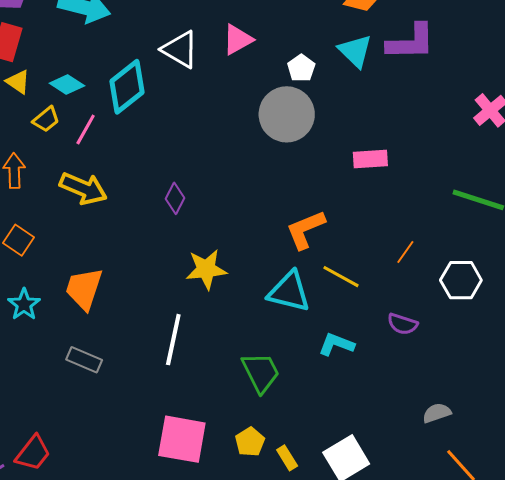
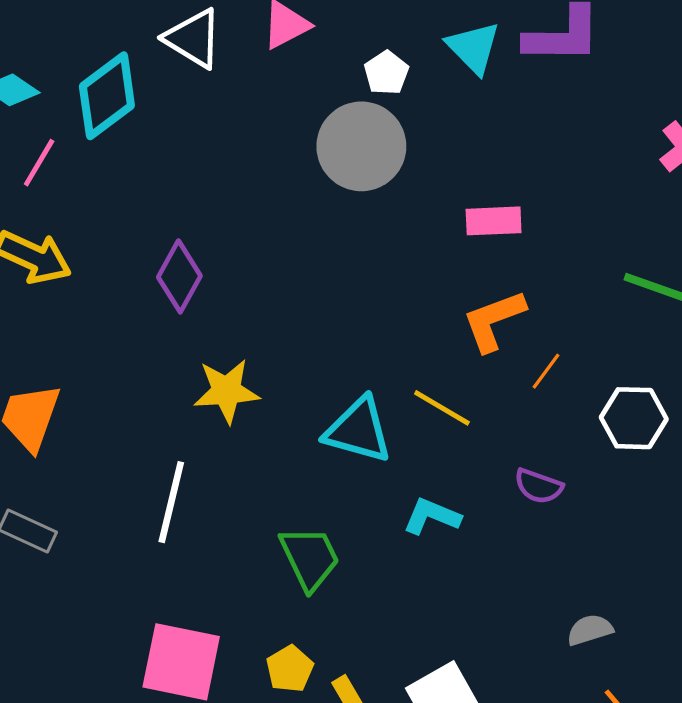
purple diamond: (175, 198) -> (179, 276), size x1.4
orange L-shape: (305, 230) -> (494, 320), moved

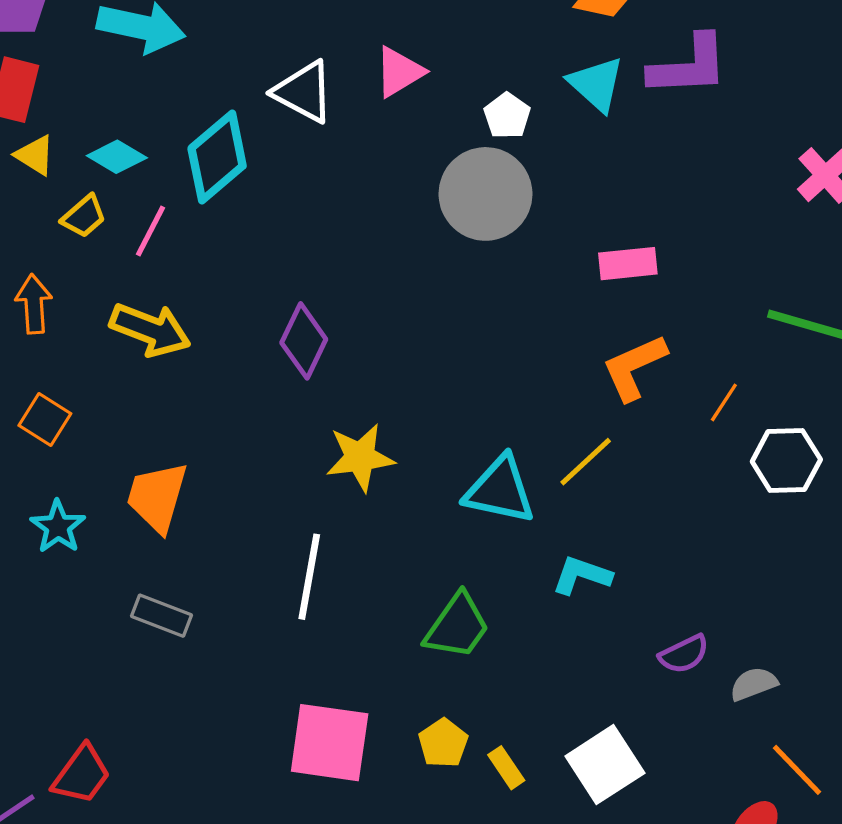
orange line: (546, 371) -> (724, 402), moved
yellow line: (442, 408) -> (586, 462), turned -70
purple semicircle: (538, 486) -> (684, 654), moved, turned -42
green trapezoid: (310, 558) -> (457, 626), turned 64

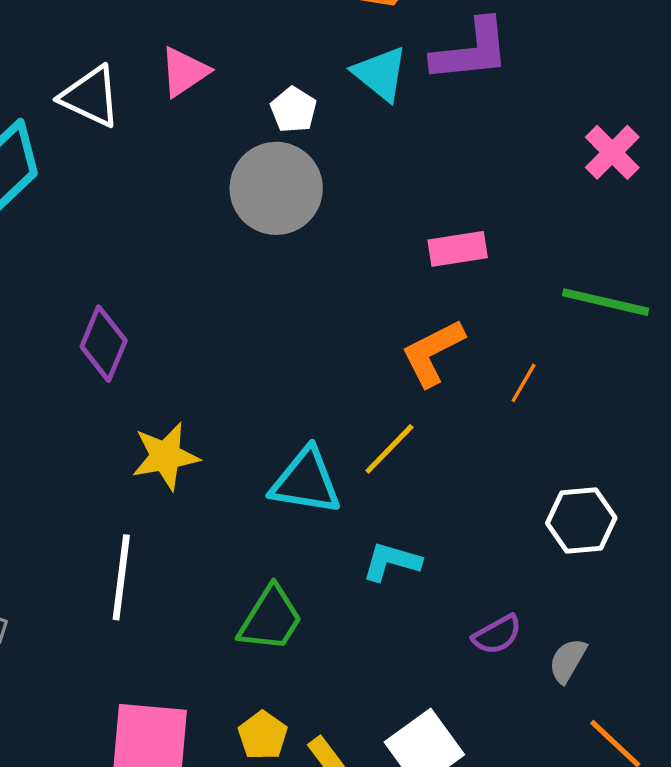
pink rectangle: (628, 264) -> (458, 249), moved
white hexagon: (786, 460) -> (581, 521), moved
gray semicircle: (754, 684) -> (568, 661), turned -36

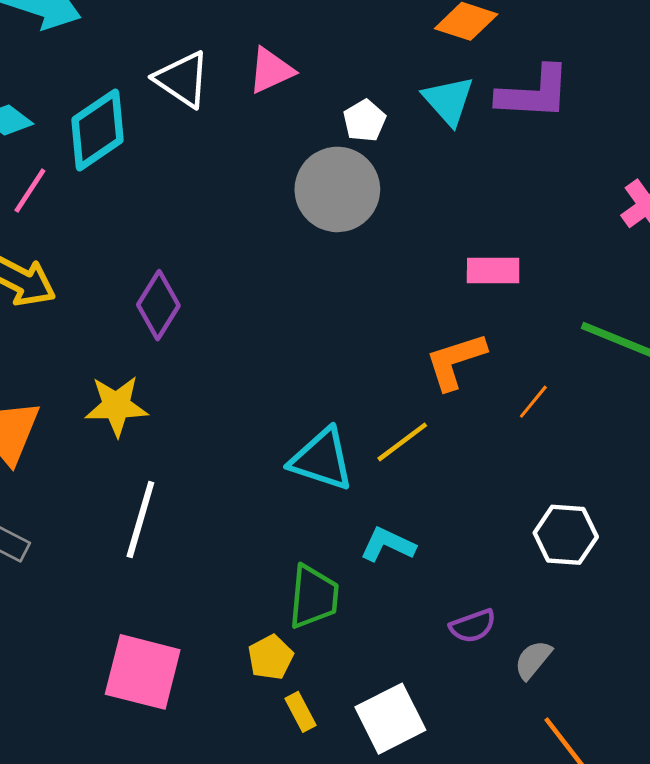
yellow star: (165, 456) -> (116, 406), moved
green trapezoid: (271, 619) -> (314, 597), moved, turned -36
yellow pentagon: (263, 735) -> (271, 657), moved

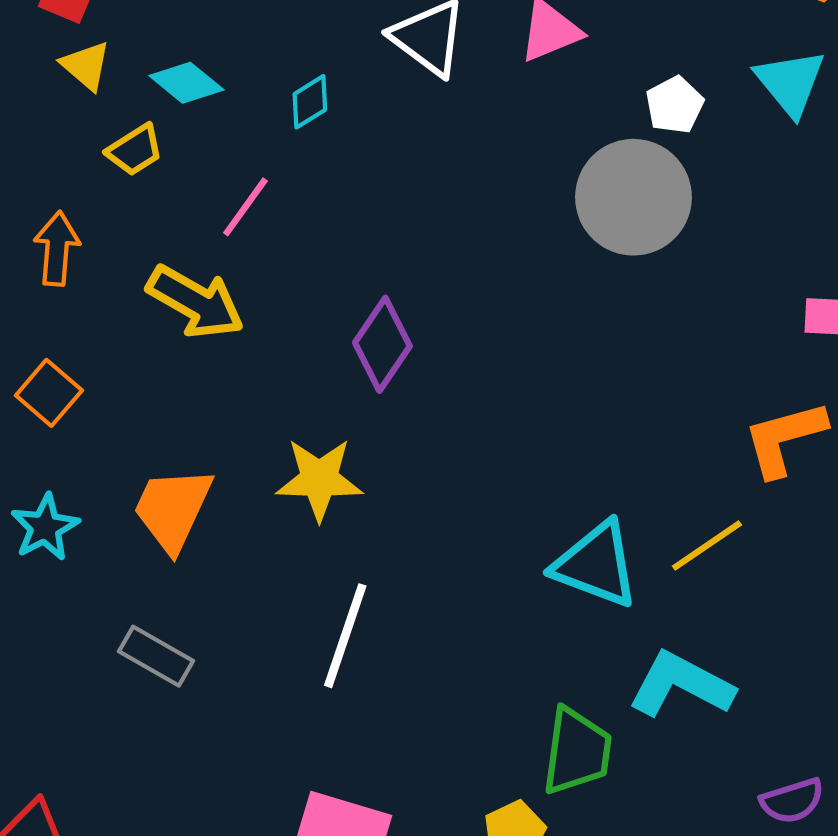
cyan diamond: (97, 130) -> (310, 102), size x0.5
pink line: (30, 191) -> (245, 207), moved
cyan L-shape: (388, 545) -> (681, 685), size x1.4

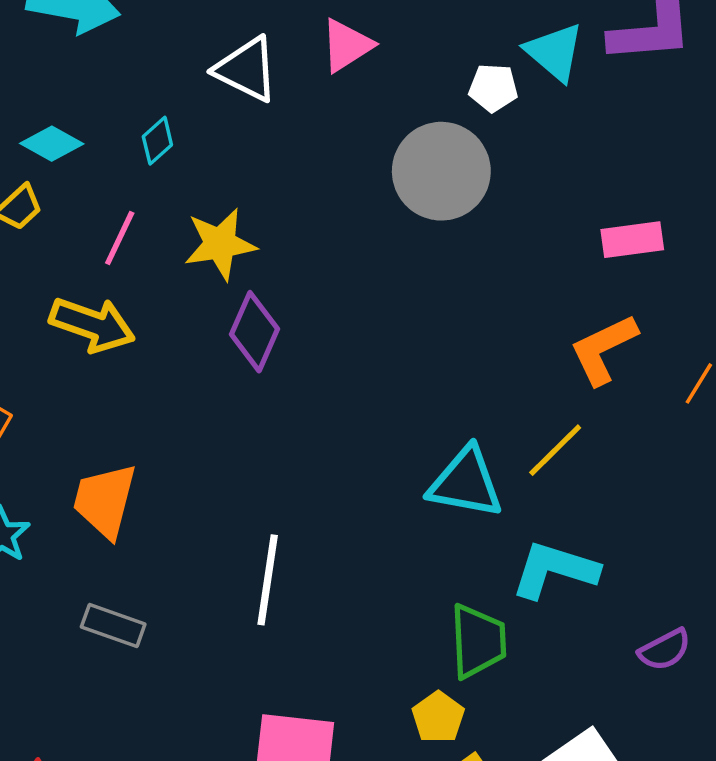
white pentagon: (675, 105) -> (493, 88), moved, turned -30
yellow star: (319, 479) -> (220, 244), moved

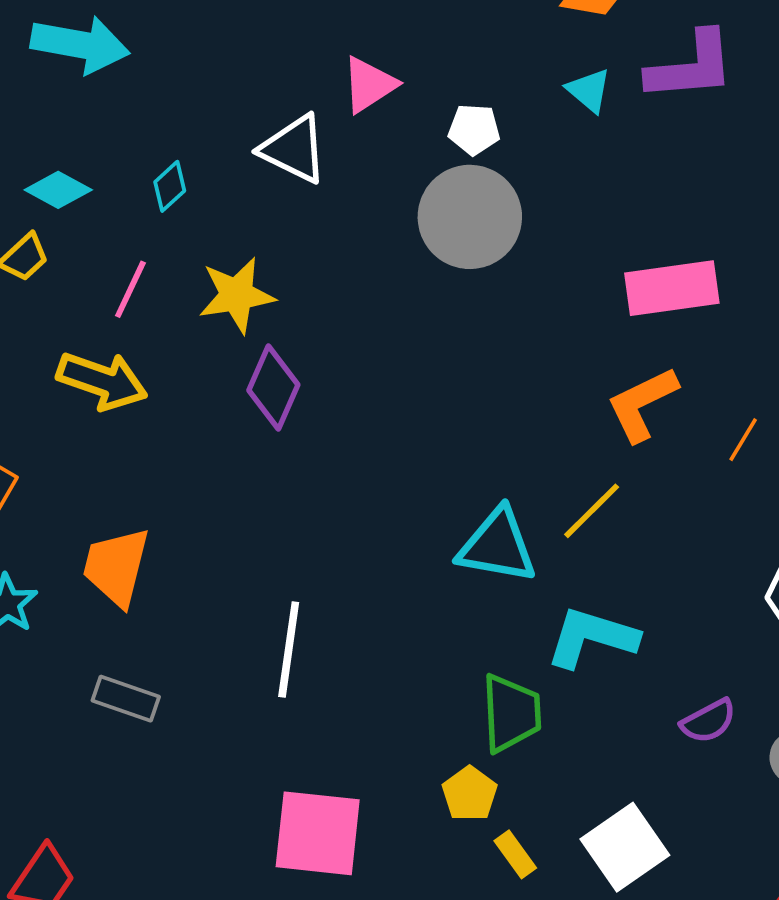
cyan triangle: (555, 52) -> (589, 90), size x0.7
white triangle: (246, 69) -> (294, 149), moved
white pentagon: (493, 88) -> (474, 129), moved
pink rectangle: (632, 240) -> (672, 288), size x1.4

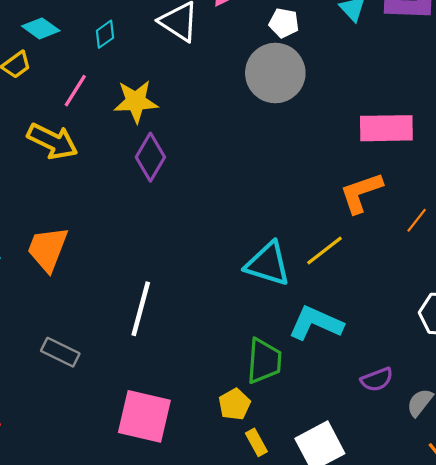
gray rectangle: (126, 699) -> (60, 352), moved

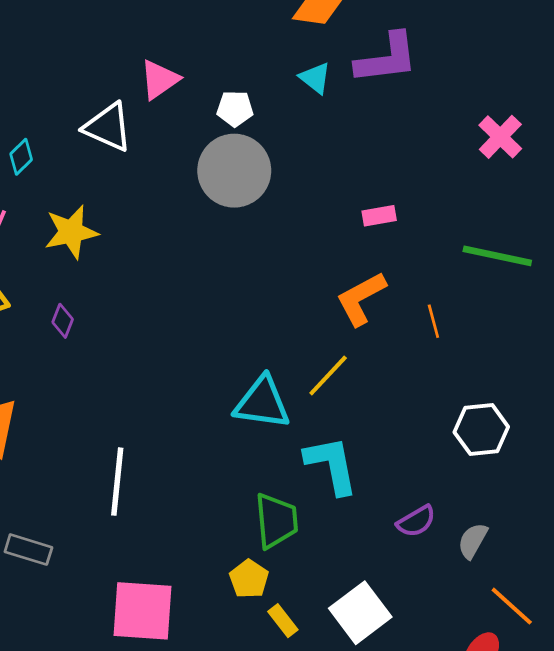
pink rectangle: (386, 128) -> (379, 216), size x0.5
purple diamond: (150, 157) -> (63, 321), moved, size x0.6
orange line: (417, 220) -> (433, 321), turned -44
cyan L-shape: (316, 323) -> (331, 465), turned 64

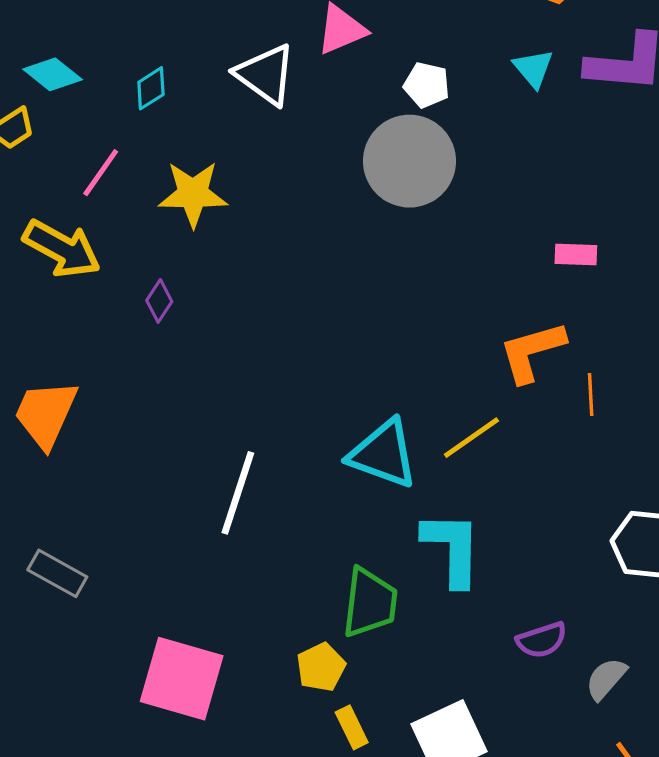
orange line: (433, 321) -> (591, 394), moved
white line: (117, 482) -> (238, 493), moved

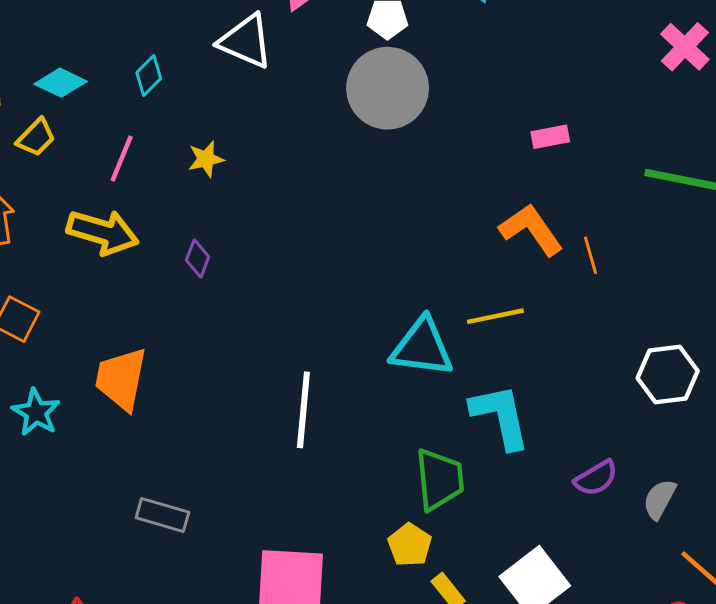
yellow star: (193, 194) -> (206, 159), size x0.6
orange L-shape: (532, 352) -> (531, 230), turned 84
yellow line: (471, 438) -> (495, 316), turned 36

